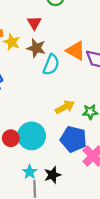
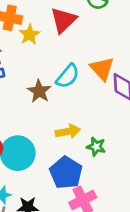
red triangle: (34, 23) -> (63, 20), size x1.5
brown star: (36, 48) -> (39, 91), moved

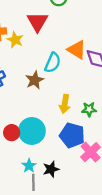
brown star: (39, 91) -> (35, 80), turned 30
yellow arrow: (68, 131) -> (65, 104), turned 126

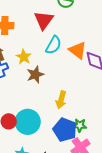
yellow star: (15, 40) -> (24, 57), moved
cyan semicircle: (53, 63) -> (53, 45), moved
green star: (89, 109) -> (80, 125), moved

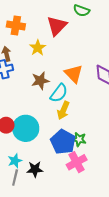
cyan semicircle: (53, 45) -> (59, 93), moved
orange triangle: (78, 50) -> (74, 74), moved
yellow star: (24, 57) -> (38, 48), moved

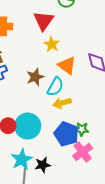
yellow star: (38, 48) -> (52, 44), moved
yellow arrow: (63, 110) -> (62, 103), turned 60
cyan star: (15, 161) -> (22, 159), size x1.5

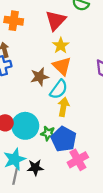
orange triangle: (67, 66) -> (62, 66), moved
yellow arrow: (62, 103) -> (63, 107), turned 108
green star: (82, 129) -> (48, 133), moved

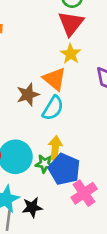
red triangle: (56, 20) -> (71, 23), moved
yellow star: (61, 45) -> (71, 54), moved
yellow arrow: (63, 107) -> (55, 148), moved

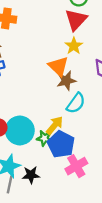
brown star: (28, 95) -> (66, 81), moved
cyan semicircle: (53, 108) -> (76, 103), moved
yellow arrow: (55, 148) -> (55, 125), turned 30

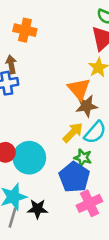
yellow arrow: (55, 125) -> (73, 132), moved
green star: (44, 138) -> (83, 158), moved

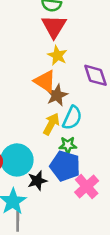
black star: (38, 209) -> (37, 181), moved

